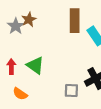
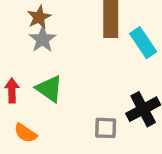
gray star: (16, 26) -> (43, 39), moved

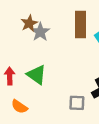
gray star: (43, 39) -> (40, 32), moved

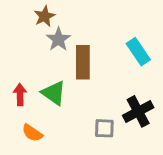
brown star: (29, 23) -> (45, 16), moved
brown rectangle: (81, 25) -> (83, 62), moved

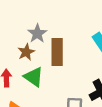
brown star: (45, 16) -> (26, 52), moved

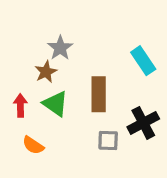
brown rectangle: (57, 52) -> (99, 94), moved

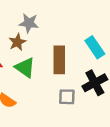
gray star: (60, 48) -> (29, 23), turned -30
cyan rectangle: (143, 61) -> (95, 47), moved

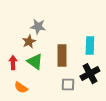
cyan rectangle: (95, 47) -> (90, 46), turned 36

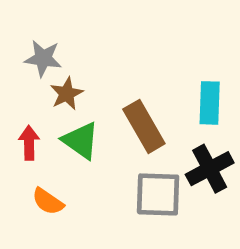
gray star: (38, 27) -> (43, 58), moved
brown rectangle: (62, 56) -> (144, 126), turned -30
gray square: (68, 85) -> (158, 194), size x1.5

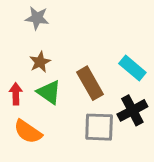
gray star: (43, 58) -> (37, 18), moved
cyan rectangle: (210, 103) -> (132, 68), turned -52
orange semicircle: (48, 201) -> (28, 132), size x1.4

